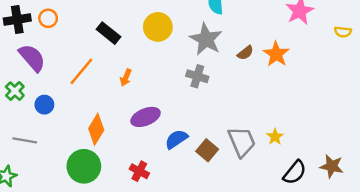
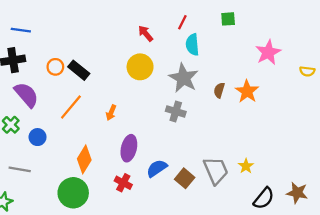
orange circle: (48, 18) -> (55, 67), moved
black rectangle: (109, 33) -> (79, 70), moved
brown semicircle: (245, 53) -> (219, 90), turned 144
purple ellipse: (146, 117) -> (129, 148), turned -55
red cross: (139, 171) -> (123, 183), moved

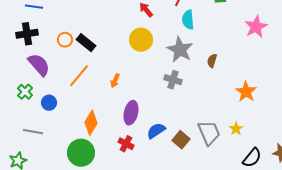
orange star: (247, 91) -> (246, 92), moved

